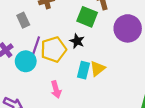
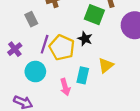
yellow pentagon: (53, 49) -> (62, 48), turned -30
cyan circle: (26, 61) -> (35, 72), moved
cyan rectangle: (84, 70) -> (83, 75), moved

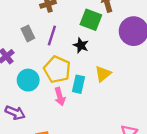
gray rectangle: (31, 19) -> (28, 33), moved
purple line: (45, 44) -> (52, 36), moved
yellow pentagon: (62, 48) -> (57, 69), moved

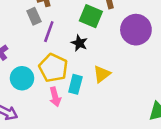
gray rectangle: (28, 33) -> (34, 16), moved

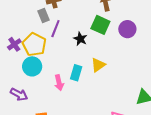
green square: (91, 16) -> (100, 25), moved
purple circle: (136, 30) -> (127, 29), size x0.7
yellow pentagon: (53, 68) -> (34, 44), moved

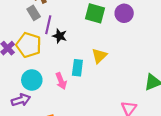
black star: (80, 39) -> (60, 36), moved
cyan circle: (32, 66) -> (32, 80), moved
purple arrow: (19, 94) -> (21, 100), turned -36

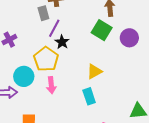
yellow pentagon: (29, 45) -> (46, 59), moved
cyan rectangle: (77, 68) -> (89, 96), moved, turned -42

